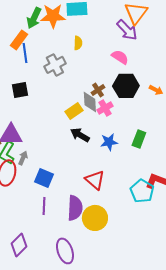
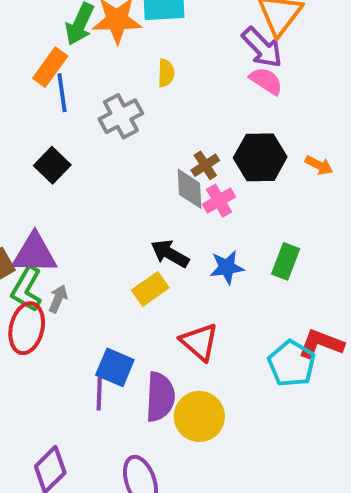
pink semicircle: (120, 57) -> (266, 81), moved
black square: (20, 90) -> (52, 165), turned -36
yellow rectangle: (74, 111) -> (150, 289), moved
blue square: (44, 178) -> (115, 367), moved

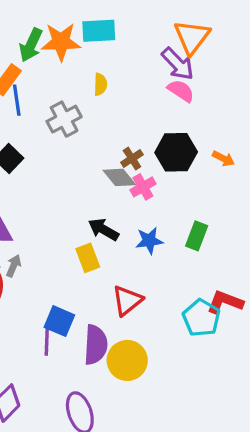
gray diamond: (190, 189) -> (119, 177), turned -36
yellow rectangle: (150, 289) -> (88, 258), turned -76
red triangle: (199, 342) -> (127, 301), turned 40

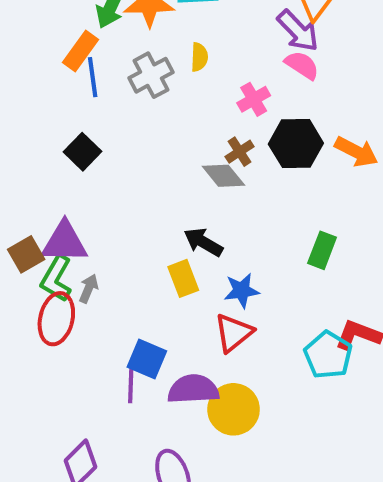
gray cross: (64, 119) -> (151, 75), moved
orange arrow: (223, 159) -> (356, 152), size x1.5
pink cross: (143, 187) -> (254, 99), moved
blue star: (149, 241) -> (242, 291), moved
purple semicircle: (96, 345) -> (193, 389), turned -96

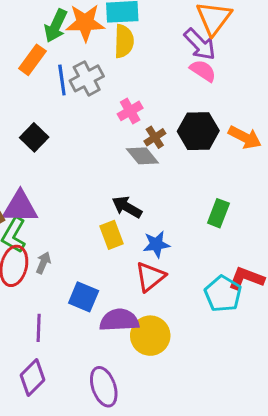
yellow semicircle: (199, 57) -> (124, 41), moved, size x1.5
blue line: (93, 77) -> (62, 80), moved
pink cross: (254, 99) -> (130, 111), moved
gray arrow: (89, 289) -> (43, 263), moved
purple line: (131, 385) -> (39, 328), moved

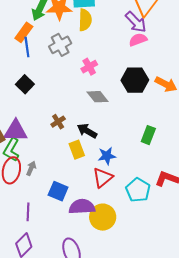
pink semicircle: (203, 71) -> (138, 40), turned -54
blue line: (62, 80) -> (27, 47), moved
brown cross: (155, 137) -> (58, 122), moved
cyan pentagon: (223, 294) -> (138, 190), moved

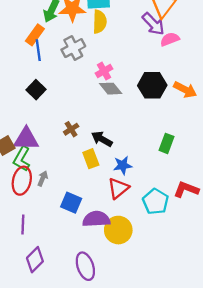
pink semicircle: (138, 40) -> (170, 39), moved
gray diamond: (97, 97) -> (111, 89), moved
purple line: (28, 212) -> (23, 225), moved

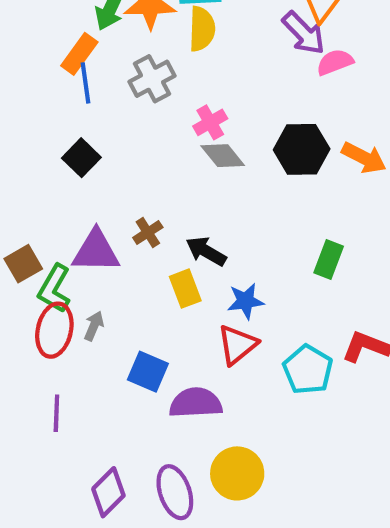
purple triangle: (26, 139) -> (96, 251), moved
yellow circle: (118, 230) -> (237, 473), moved
purple diamond: (35, 260) -> (108, 492), moved

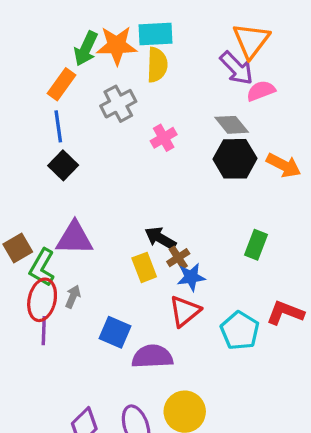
blue line: (86, 83) -> (58, 126), moved
gray diamond: (223, 156) -> (232, 125), moved
brown cross: (148, 232) -> (178, 258), moved
purple line: (56, 413) -> (44, 331), moved

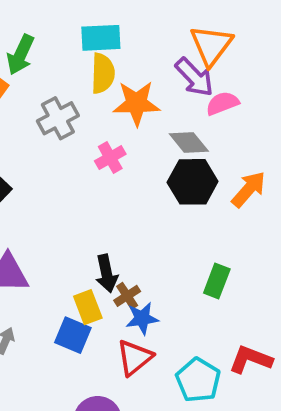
orange star: (117, 45) -> (136, 103), moved
orange arrow: (284, 165) -> (249, 189), turned -76
black arrow: (160, 238) -> (107, 273), turned -132
blue square: (115, 332) -> (73, 335), moved

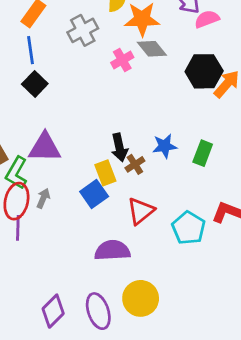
gray diamond: (189, 143) -> (152, 49), moved
black hexagon: (193, 182) -> (204, 71), moved
blue star: (142, 318) -> (165, 146), moved
blue square: (73, 335) -> (94, 194), turned 32

